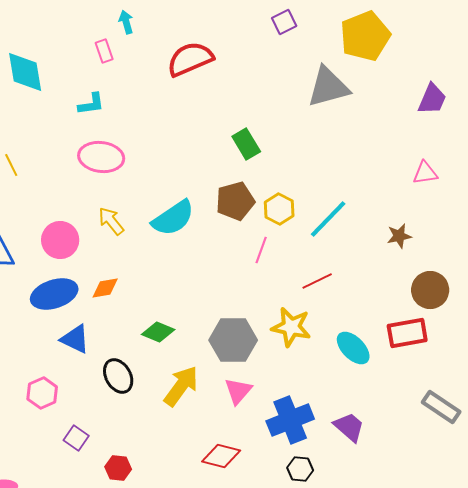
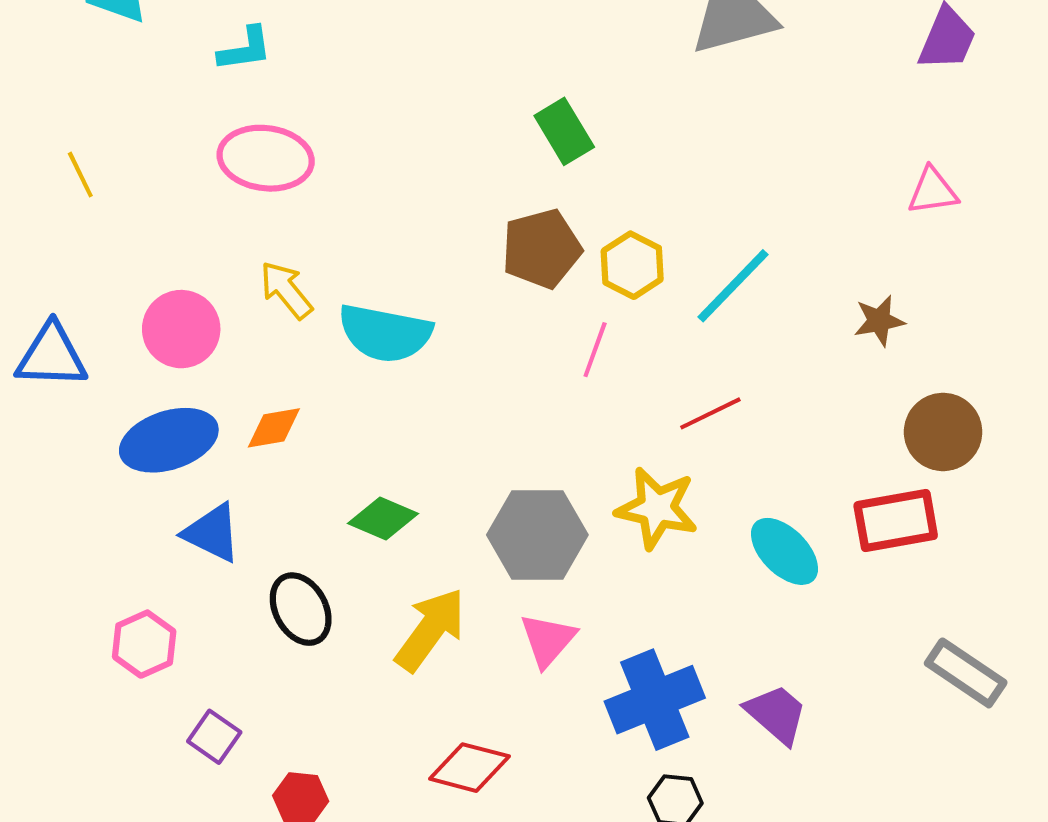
cyan semicircle: (173, 218) -> (385, 333), moved, turned 45
red diamond: (221, 456) -> (469, 768), moved

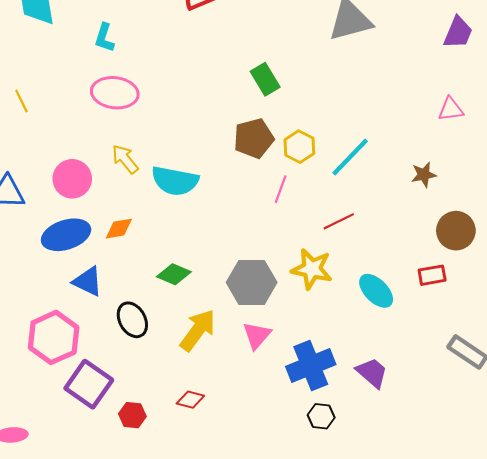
cyan L-shape: (245, 49) -> (104, 38), turned 116
red rectangle: (896, 521) -> (432, 275), size x0.7
pink hexagon: (144, 644) -> (54, 337), size x1.6
purple square: (214, 737) -> (89, 384), size x1.8
red diamond: (469, 768) -> (190, 400), moved, size x0.7

